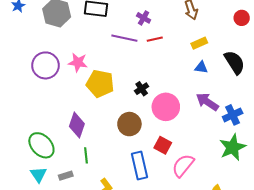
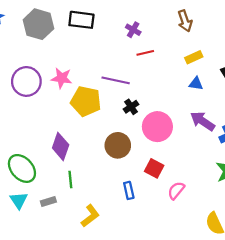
purple line: (124, 38) -> (116, 80), moved
blue rectangle: (140, 166) -> (129, 190), size x0.6
pink semicircle: (183, 166) -> (176, 190), size x0.7

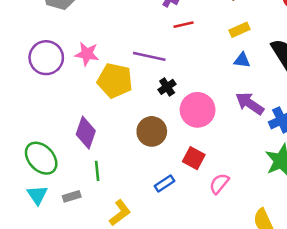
blue rectangle: (129, 190) -> (164, 184), turned 70

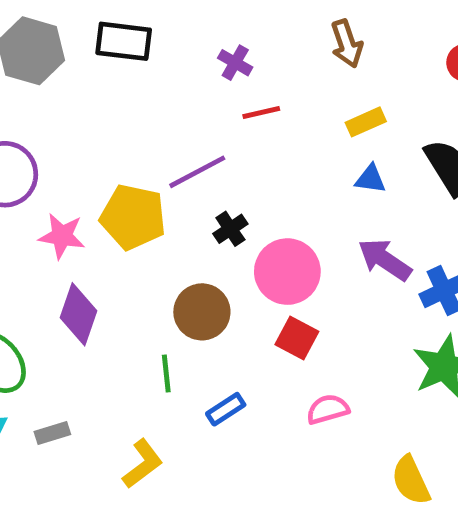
pink star: (87, 54) -> (62, 236), moved
purple line: (149, 56) -> (197, 172), turned -40
red square: (194, 158) -> (297, 338), moved
green line: (97, 171) -> (166, 374), moved
pink semicircle: (219, 184) -> (328, 409), turned 35

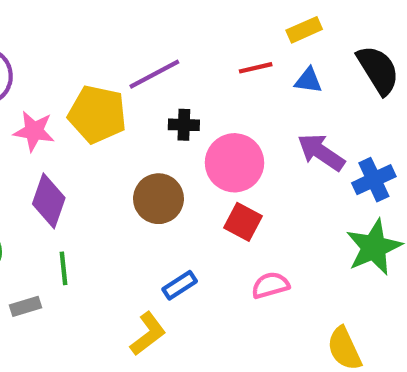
red line: (261, 112) -> (256, 68), moved
black cross: (230, 229) -> (184, 125), turned 36
green line: (166, 374) -> (64, 268), moved
yellow L-shape: (143, 464) -> (148, 334), moved

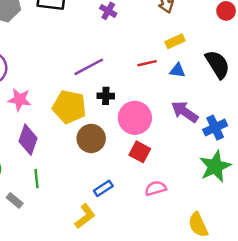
yellow pentagon: (97, 114) -> (69, 107), moved
gray rectangle: (26, 306) -> (15, 200), turned 56

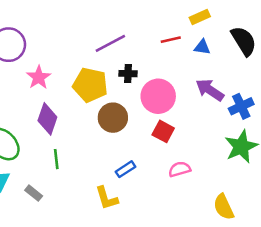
pink star: (19, 100) -> (39, 77), turned 30
gray rectangle: (15, 200) -> (34, 193), moved
yellow L-shape: (85, 216) -> (107, 198), turned 110

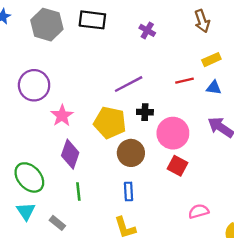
blue rectangle: (125, 169) -> (129, 191), moved, turned -60
pink semicircle: (180, 169) -> (199, 211), moved

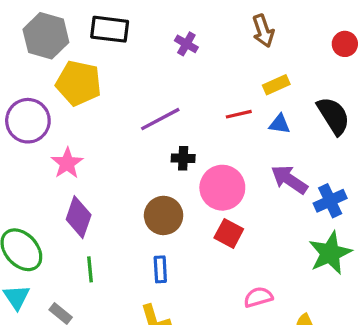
yellow pentagon: (110, 123) -> (79, 83), moved

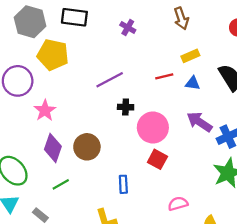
brown circle: (164, 215) -> (87, 147), moved
green line: (90, 269) -> (61, 184), turned 66
blue rectangle: (160, 269) -> (123, 184), moved

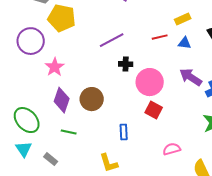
green line: (61, 184) -> (69, 132), turned 42

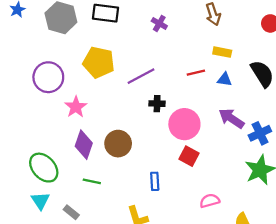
yellow pentagon: (62, 18) -> (99, 62), moved
yellow rectangle: (183, 19) -> (222, 52), turned 35

